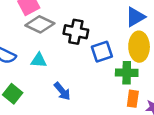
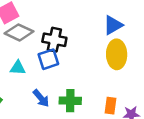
blue square: (102, 52) -> (48, 59), moved
green cross: (127, 73) -> (70, 101), moved

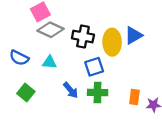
blue triangle: (113, 25) -> (133, 35), moved
yellow ellipse: (117, 54) -> (112, 42), moved
blue square: (48, 59) -> (94, 67), moved

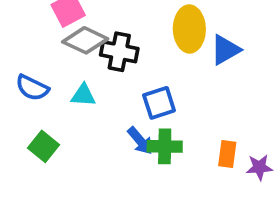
black cross: (83, 37) -> (119, 52), moved
yellow ellipse: (112, 42) -> (189, 29), moved
blue arrow: (71, 90) -> (140, 141), moved

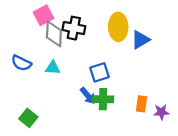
gray diamond: (85, 40) -> (54, 34), turned 68
black cross: (119, 52) -> (74, 28), moved
green square: (44, 146) -> (28, 118), moved

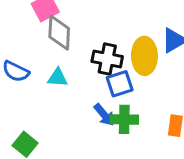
yellow ellipse: (118, 27) -> (144, 56), moved
black cross: (74, 28) -> (107, 59), moved

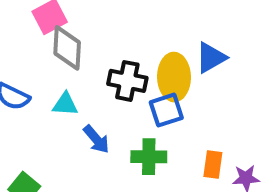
blue square: (120, 84) -> (166, 110), moved
blue arrow: (104, 115) -> (96, 139), moved

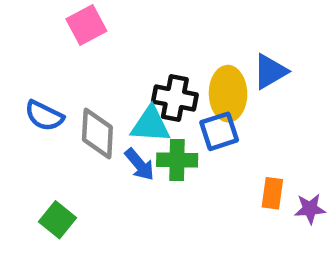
gray diamond: (67, 48) -> (97, 133), moved
cyan triangle: (65, 104) -> (151, 125), moved, size x1.4
green cross: (149, 157) -> (177, 160), moved

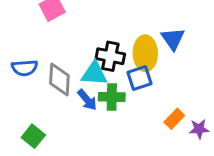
blue triangle: (270, 71) -> (173, 39), turned -35
blue semicircle: (44, 116) -> (25, 68), turned -30
orange rectangle: (272, 193) -> (174, 119), turned 36

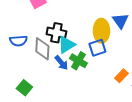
black cross: (110, 56) -> (56, 33), moved
cyan triangle: (94, 74) -> (66, 45), turned -36
green cross: (112, 97) -> (78, 61), turned 30

